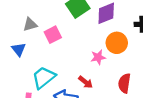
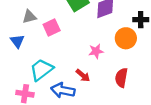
orange circle: (117, 43) -> (126, 38), moved

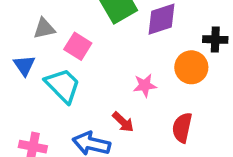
pink square: (52, 27) -> (78, 46), turned -35
cyan trapezoid: (41, 70) -> (63, 85), moved, turned 80

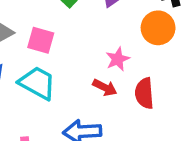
red arrow: (123, 122) -> (105, 88), moved
red semicircle: (182, 128) -> (144, 93), moved

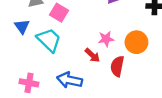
orange circle: (158, 28) -> (136, 42), moved

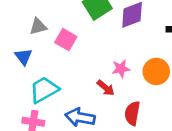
cyan trapezoid: (49, 40) -> (44, 90), moved, turned -72
red semicircle: (117, 66) -> (132, 113), moved

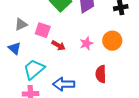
red arrow: (106, 88) -> (58, 45), moved

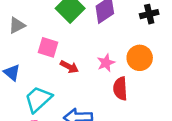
gray triangle: (21, 24) -> (17, 25), moved
red semicircle: (101, 74) -> (120, 89), moved

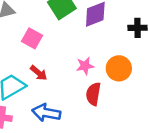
red arrow: (69, 67) -> (39, 73), moved

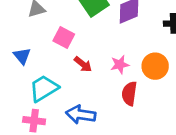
red arrow: (39, 73) -> (83, 64), moved

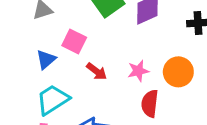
blue triangle: (22, 56) -> (46, 59), moved, turned 30

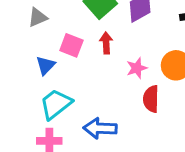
red arrow: (97, 71) -> (106, 43), moved, turned -125

